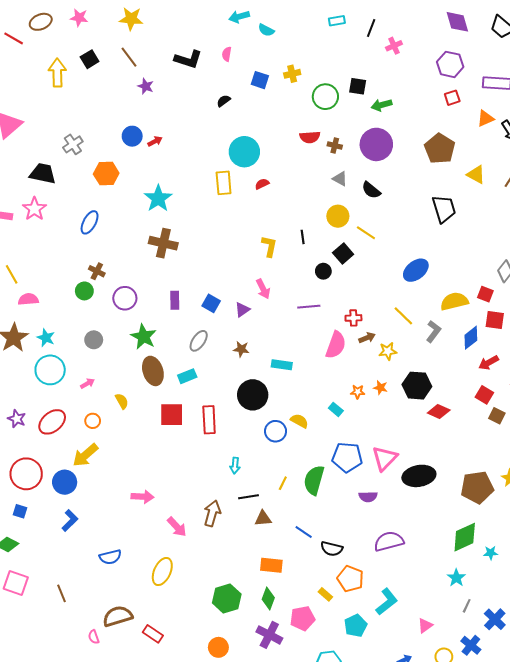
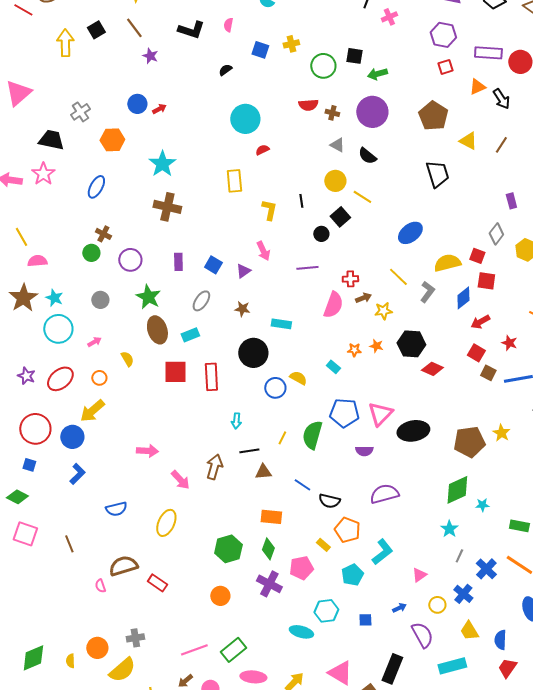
yellow rectangle: (224, 183) -> (234, 181), moved

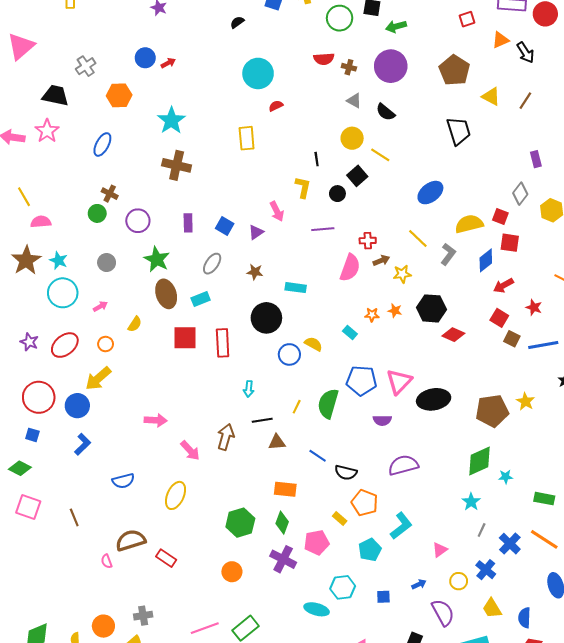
yellow L-shape: (269, 210) -> (303, 187), moved
yellow semicircle: (127, 359) -> (135, 324), turned 63

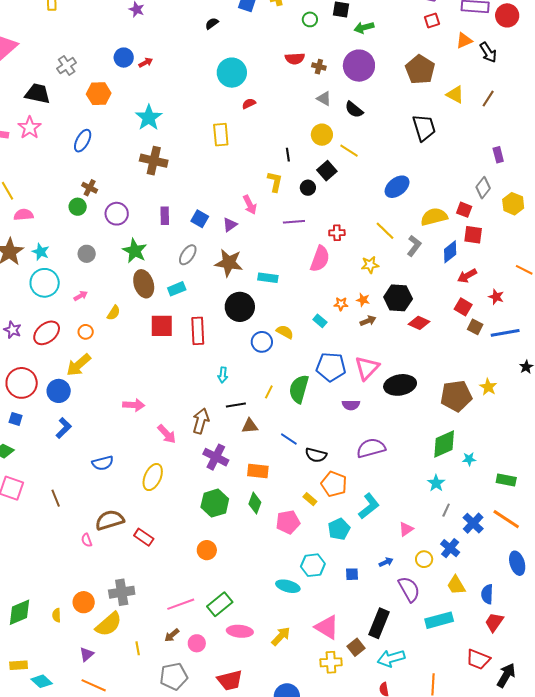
green circle: (340, 18) -> (310, 19), size x0.6
brown arrow: (381, 260) -> (368, 321), moved
brown star: (255, 272) -> (229, 263), size x1.8
purple cross: (283, 559) -> (216, 457), moved
gray cross: (143, 616) -> (122, 592), size x1.4

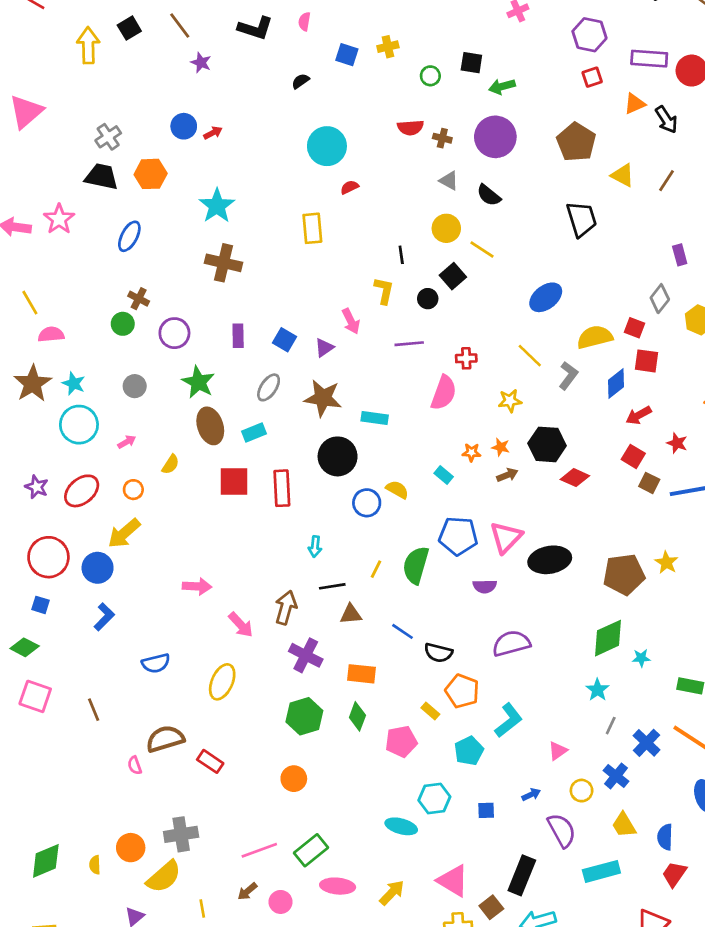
black trapezoid: (38, 94) -> (102, 177), moved

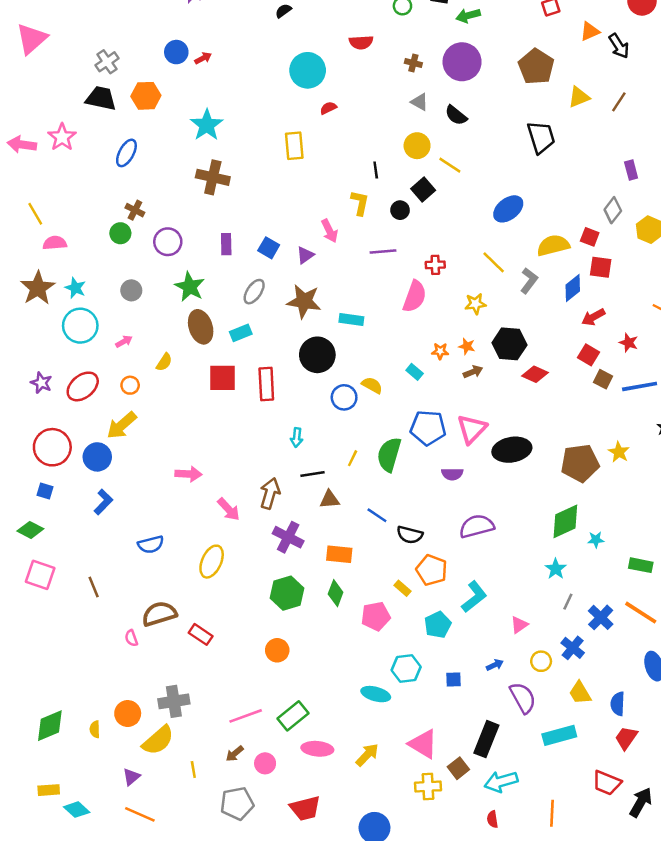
red semicircle: (410, 128) -> (361, 42), moved
yellow triangle: (623, 175) -> (579, 97), turned -50

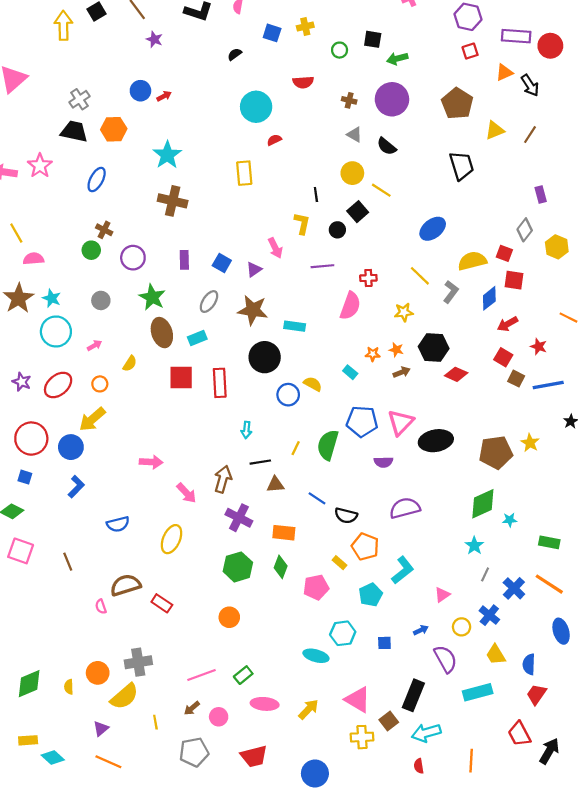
green rectangle: (293, 716) -> (243, 675), size x0.7
red trapezoid: (607, 783) -> (519, 734), turned 40

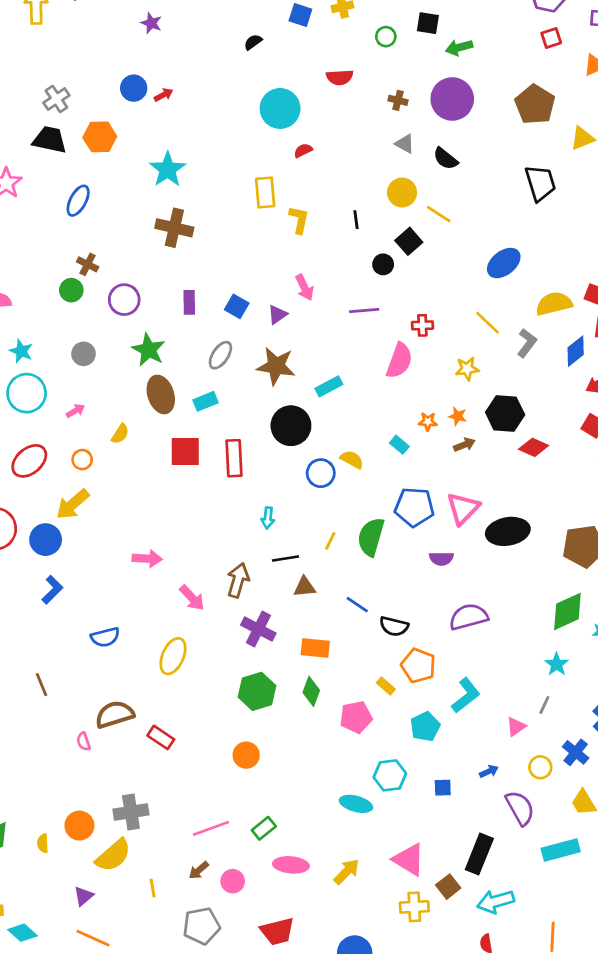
yellow L-shape: (302, 223) -> (299, 220), moved
cyan rectangle: (295, 326) -> (329, 386), turned -36
gray line: (485, 574) -> (544, 705), moved

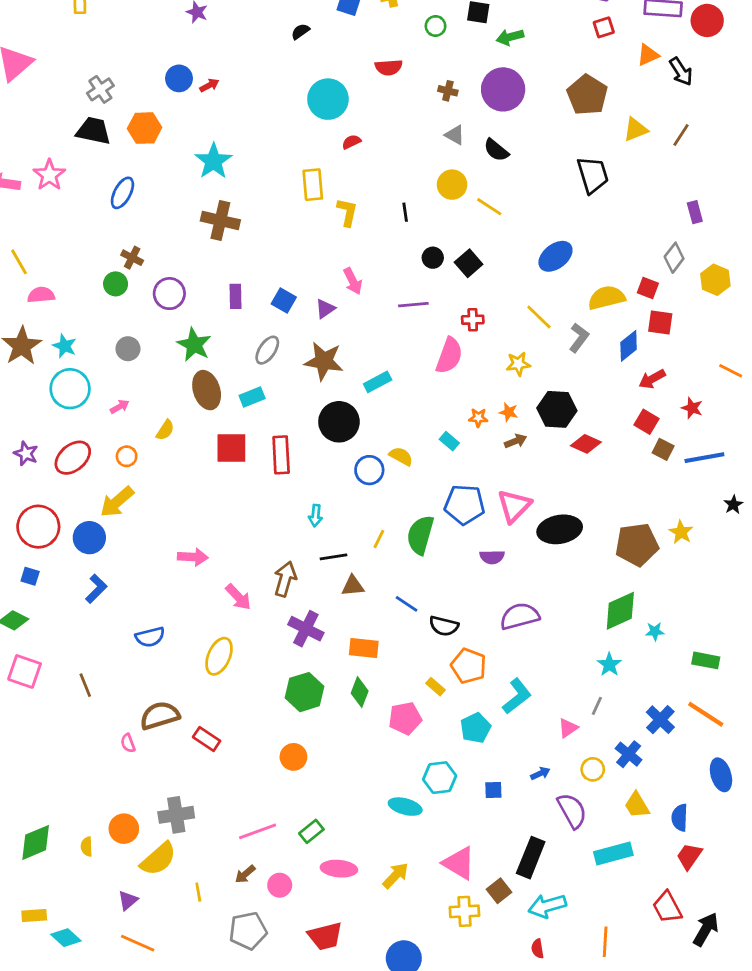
black square: (409, 241) -> (469, 263), moved

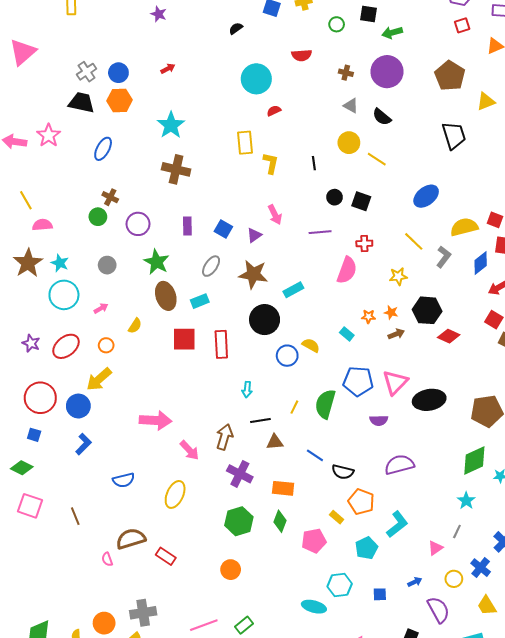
blue circle: (179, 78) -> (118, 73), moved
black square: (469, 263) -> (361, 201), turned -30
pink arrow: (193, 557) -> (156, 420), size x1.4

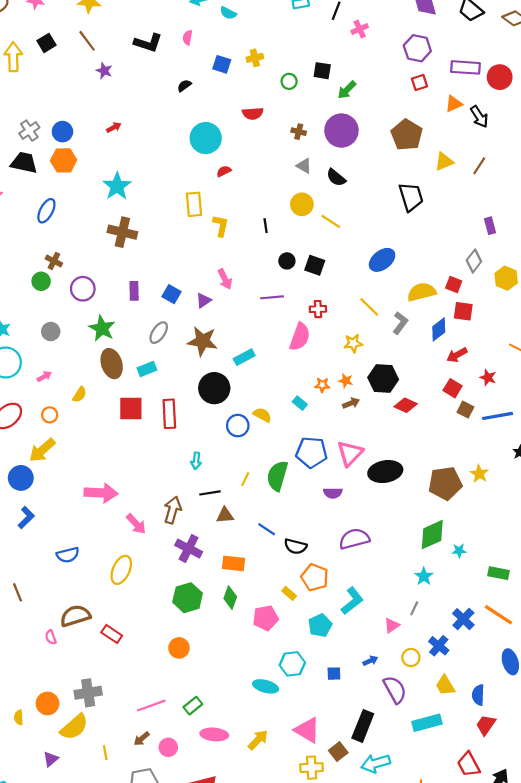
green arrow: (392, 33) -> (347, 90), turned -30

